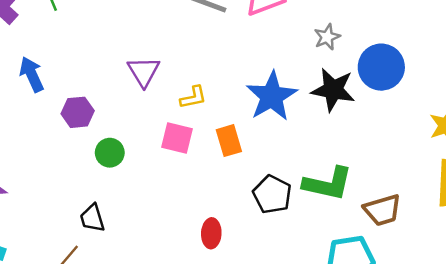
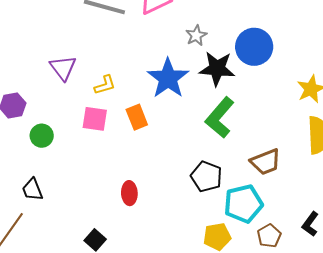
gray star: (327, 37) -> (196, 35), moved
green L-shape: (328, 184) -> (220, 118), moved, turned 123
black pentagon: (272, 194) -> (206, 177), moved

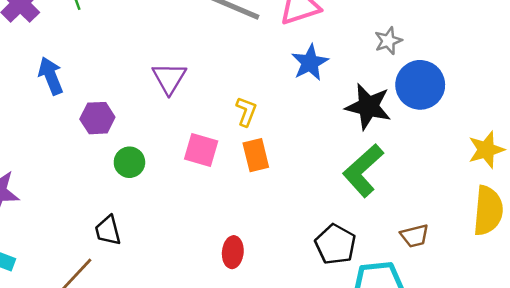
gray star: (196, 35) -> (388, 41), moved
blue star: (168, 78) -> (310, 63), moved, size x0.7
yellow L-shape: (105, 85) -> (246, 112), moved, turned -60
brown trapezoid: (266, 162) -> (415, 236), size x0.7

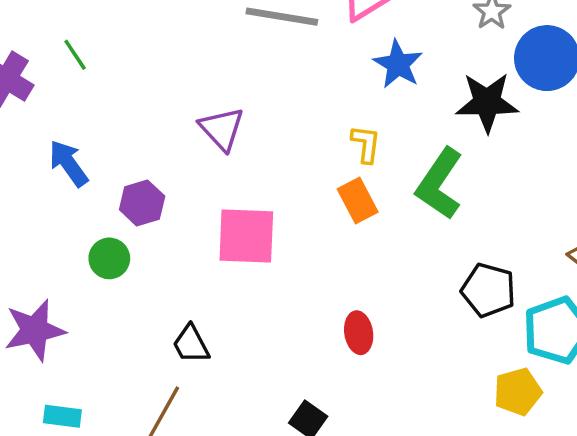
yellow L-shape: (246, 112) -> (366, 144), moved
pink square: (201, 150) -> (246, 236), moved, size x1.4
green circle: (129, 162) -> (109, 258), moved
green L-shape: (363, 170) -> (439, 184), moved

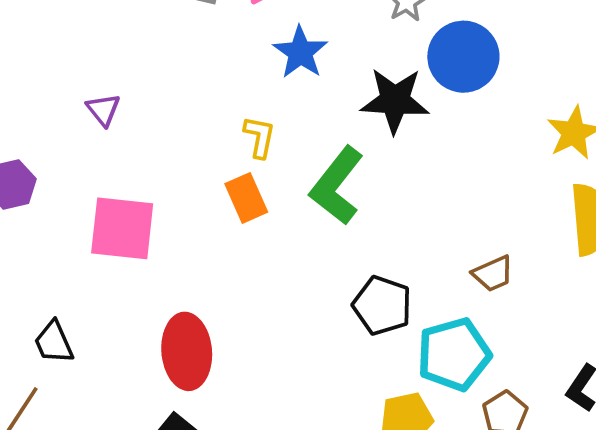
purple triangle: (222, 129) -> (103, 110), size x0.7
red ellipse: (359, 333) -> (187, 351), moved, size x1.6

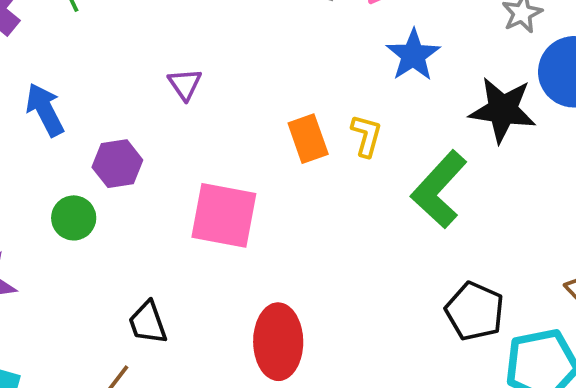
purple triangle: (103, 110) -> (185, 84), moved
orange rectangle: (246, 198) -> (308, 139), moved

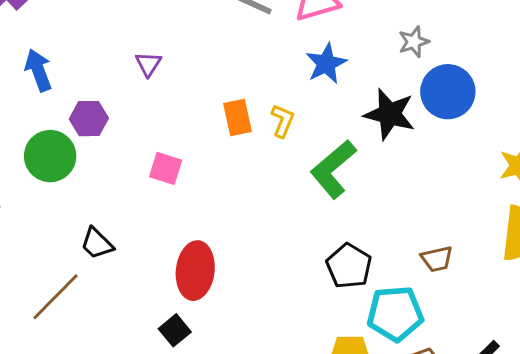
pink square: (224, 215) -> (166, 168), size x0.6
green circle: (74, 218) -> (50, 156), size x1.5
black trapezoid: (148, 323) -> (97, 243), turned -33

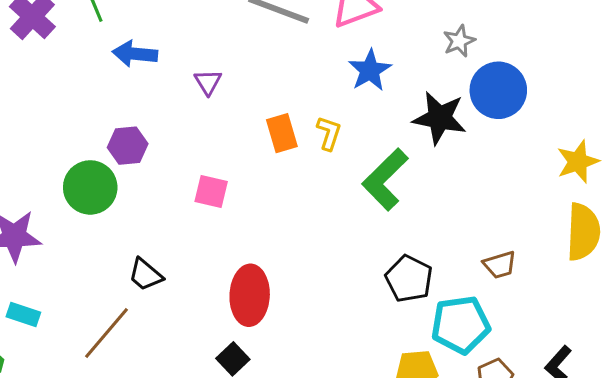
purple triangle: (148, 64) -> (208, 82), moved
blue arrow: (38, 70) -> (135, 54), moved, turned -60

